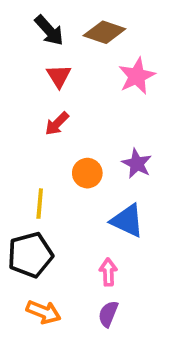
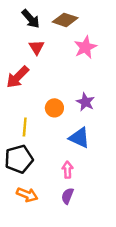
red arrow: (57, 124) -> (18, 77), moved, size x1.5

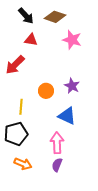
red triangle: (37, 47) -> (31, 40), turned -48
pink star: (85, 47) -> (72, 40), turned -30
pink arrow: (68, 170) -> (57, 143), size x1.5

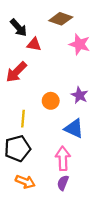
black arrow: (26, 16) -> (19, 28), moved

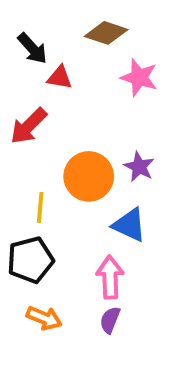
orange circle: (51, 101) -> (89, 176), size x1.6

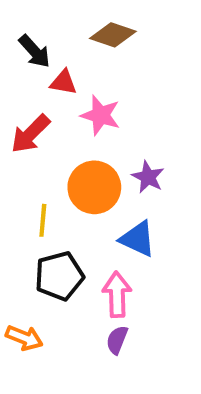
pink star: (139, 78) -> (100, 115), moved
black pentagon: (30, 260) -> (59, 276), moved
orange arrow: (44, 318) -> (24, 338), moved

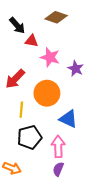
red arrow: (30, 134) -> (15, 79), moved
purple star: (148, 177) -> (76, 69), moved

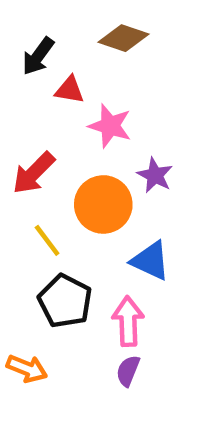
black arrow: (17, 26) -> (38, 56), turned 78
purple star: (76, 69) -> (155, 175), moved
yellow line: (21, 110) -> (47, 240), turned -42
black pentagon: (29, 137) -> (65, 301), turned -30

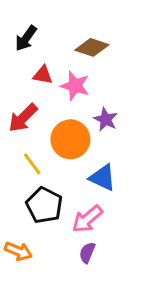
brown diamond: (123, 38) -> (92, 47), moved
red triangle: (70, 90) -> (43, 75), moved
pink arrow: (128, 321) -> (87, 219), turned -128

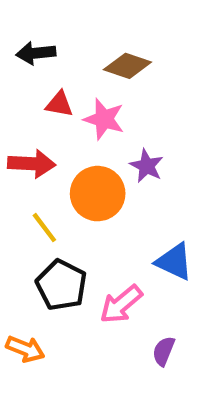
black arrow: (26, 38) -> (36, 53), turned 48
red arrow: (23, 118) -> (32, 164), turned -132
blue triangle: (103, 178) -> (174, 262), moved
purple semicircle: (87, 253) -> (164, 351), moved

